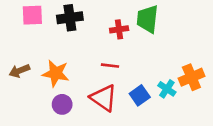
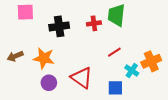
black cross: (70, 18) -> (59, 26), moved
red line: (110, 66) -> (114, 52), moved, turned -40
blue square: (140, 95) -> (115, 88), moved, turned 35

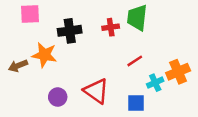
orange star: (44, 58) -> (44, 55), moved
cyan cross: (132, 70) -> (155, 83), turned 32

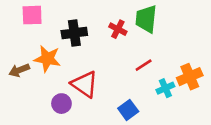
red cross: (111, 27) -> (118, 29), turned 35
red triangle: (96, 91) -> (85, 84), moved
blue square: (136, 103) -> (128, 110), moved, turned -36

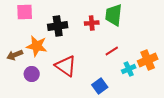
red cross: (118, 29) -> (92, 23), turned -32
purple circle: (61, 104) -> (32, 74), moved

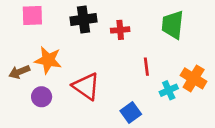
green trapezoid: (114, 15) -> (173, 25), moved
black cross: (58, 26) -> (83, 19), moved
red line: (112, 51) -> (146, 67), turned -64
orange cross: (148, 60) -> (194, 78), turned -36

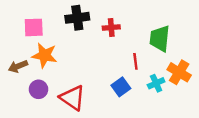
pink square: (32, 16) -> (34, 27), moved
green trapezoid: (173, 25) -> (160, 38), moved
red triangle: (86, 86) -> (72, 98), moved
blue square: (131, 112) -> (121, 87), moved

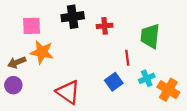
orange cross: (179, 72) -> (168, 90), moved
purple circle: (39, 89) -> (13, 85), moved

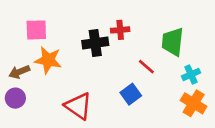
black cross: (73, 17) -> (95, 43), moved
red line: (127, 58) -> (146, 67), turned -42
cyan cross: (147, 78) -> (191, 74), moved

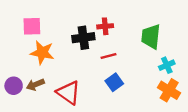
red line: (146, 67) -> (108, 56), moved, turned -56
brown arrow: (19, 72) -> (35, 85), moved

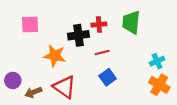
green trapezoid: (151, 37) -> (131, 22), moved
orange star: (42, 53) -> (55, 56), moved
brown arrow: (35, 85) -> (33, 92), moved

